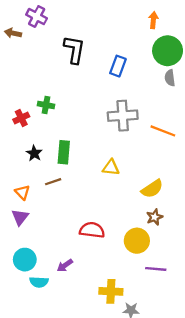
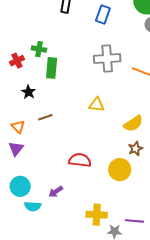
green rectangle: (64, 152) -> (52, 68), moved
purple line: (156, 269) -> (134, 221), moved

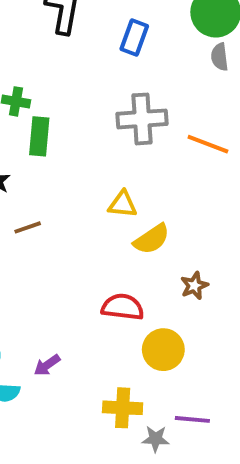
yellow semicircle: (133, 123) -> (152, 239), moved
red semicircle: (80, 160) -> (123, 307), moved
yellow circle: (120, 170) -> (163, 350), moved

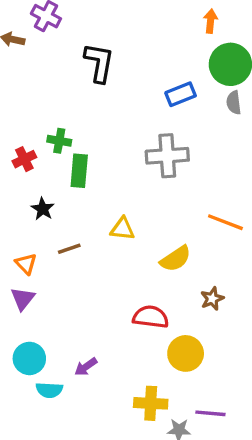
blue rectangle: (134, 37) -> (181, 94), moved, turned 48
orange line: (208, 144) -> (225, 222), moved
yellow triangle: (123, 204) -> (122, 229), moved

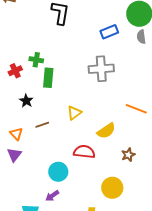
yellow triangle: (122, 229) -> (74, 113), turned -42
red semicircle: (151, 317) -> (84, 152), moved
cyan circle: (29, 358) -> (58, 172), moved

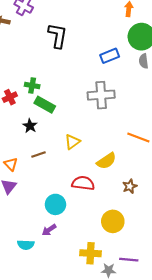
green rectangle: (48, 78) -> (45, 105), turned -66
black star: (26, 101) -> (30, 126), moved

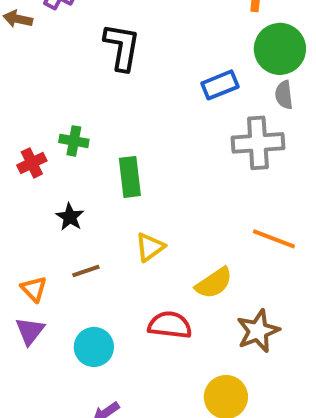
gray cross: (101, 95) -> (258, 143), moved
green rectangle: (45, 105) -> (130, 177), moved, turned 54
brown star: (130, 186) -> (258, 331), size x1.5
cyan circle: (55, 204) -> (94, 347), moved

